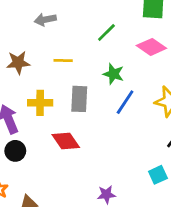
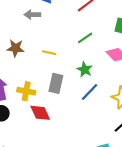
gray arrow: (45, 20) -> (32, 15), moved
yellow cross: (40, 103) -> (26, 91), moved

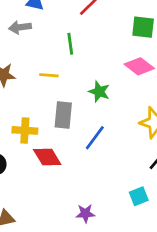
green line: (85, 38) -> (70, 44), moved, turned -56
blue line: (89, 92) -> (95, 138), moved

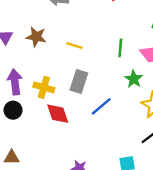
green line: (70, 44) -> (120, 48), moved
green star: (99, 92) -> (134, 79), moved

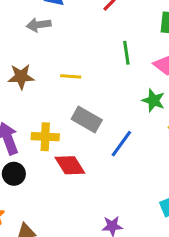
green line: (120, 48) -> (126, 53), moved
gray rectangle: (79, 82) -> (87, 119), turned -65

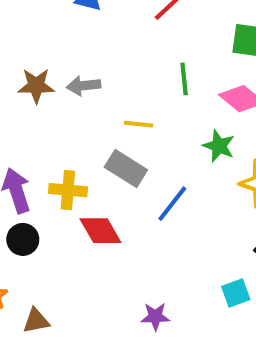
gray arrow: (39, 25) -> (84, 86), moved
yellow line: (71, 76) -> (139, 124), moved
brown star: (21, 77) -> (36, 86), moved

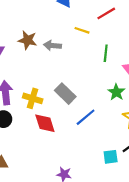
yellow line: (139, 124) -> (82, 30), moved
cyan square: (236, 293) -> (111, 157), moved

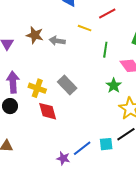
blue line: (86, 117) -> (82, 148), moved

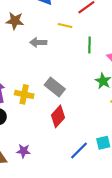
brown star: (35, 35) -> (15, 21), moved
red diamond: (48, 111) -> (58, 116), moved, turned 65
purple star: (63, 158) -> (24, 151), moved

